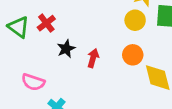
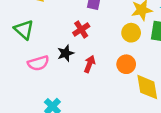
red cross: (46, 23) -> (81, 29), moved
pink semicircle: (33, 82) -> (38, 63), moved, turned -40

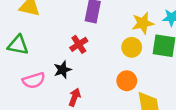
green triangle: (24, 30) -> (18, 45), turned -30
red arrow: (90, 64) -> (75, 97), moved

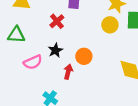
red cross: (79, 44) -> (57, 21), moved
orange circle: (127, 81) -> (84, 56), moved

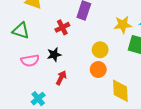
yellow circle: (110, 25) -> (100, 50), moved
orange circle: (84, 56) -> (98, 70), moved

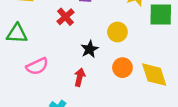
black star: (54, 55) -> (90, 49), moved
orange circle: (98, 70) -> (122, 68), moved

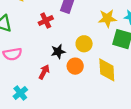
orange circle: (122, 68) -> (75, 66), moved
yellow diamond: (154, 75) -> (107, 70), moved

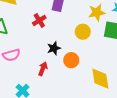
yellow circle: (84, 44) -> (83, 32), moved
yellow diamond: (107, 70) -> (100, 79), moved

